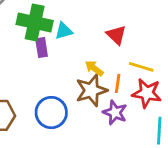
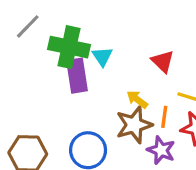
cyan triangle: (64, 31) -> (102, 57), turned -48
purple rectangle: (42, 47) -> (77, 76), size x1.5

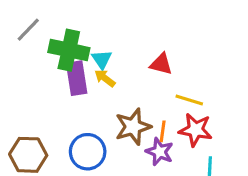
red triangle: (163, 61) -> (161, 64), turned -30
yellow arrow: (137, 99) -> (105, 78), moved
orange line: (164, 117) -> (163, 131), moved

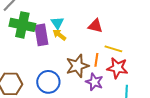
green cross: (69, 50) -> (22, 25), moved
orange line: (163, 131) -> (96, 60), moved

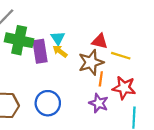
yellow line: (113, 49) -> (121, 56), moved
brown star: (77, 66) -> (91, 62), moved

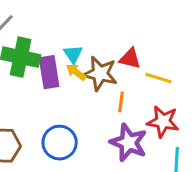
brown star: (91, 62) -> (100, 74), moved, turned 30
orange line: (101, 79) -> (121, 102), moved
purple star: (99, 103) -> (129, 143), size x1.4

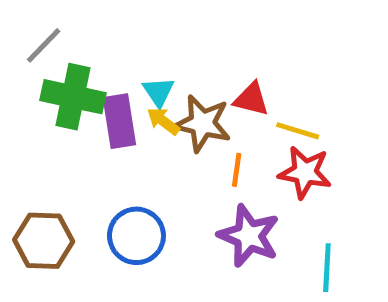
red star: (163, 122) -> (305, 172), moved

